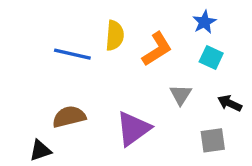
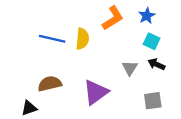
yellow semicircle: (115, 36) -> (82, 39), moved
orange L-shape: (157, 49) -> (113, 18), moved
black arrow: (230, 103) -> (156, 64), moved

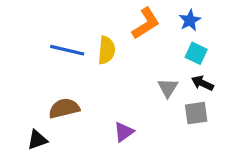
purple triangle: (96, 92) -> (124, 132), moved, size x0.6
gray square: (153, 101) -> (196, 113), moved

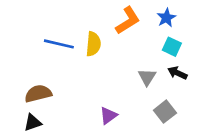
brown semicircle: (64, 108) -> (38, 94), moved
gray square: (196, 113) -> (165, 112), moved, turned -30

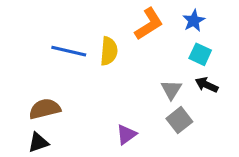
gray square: (165, 112) -> (179, 120), moved

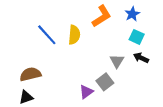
blue line: (69, 51) -> (47, 35), turned 35
gray square: (179, 120) -> (105, 82), moved

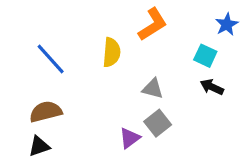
blue star: (132, 14) -> (227, 24), moved
blue line: (47, 35) -> (51, 59), moved
gray triangle: (117, 61) -> (153, 89), moved, turned -48

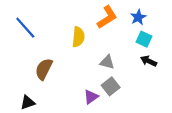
blue star: (227, 24) -> (138, 17), moved
blue line: (51, 59) -> (25, 28), moved
brown semicircle: (46, 112) -> (44, 69), moved, turned -50

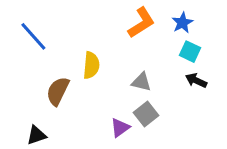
yellow semicircle: (78, 37) -> (91, 65), moved

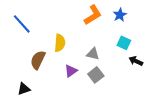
cyan square: (190, 52) -> (124, 43), moved
black arrow: (196, 80) -> (136, 61), moved
purple triangle: (120, 128) -> (71, 71), moved

